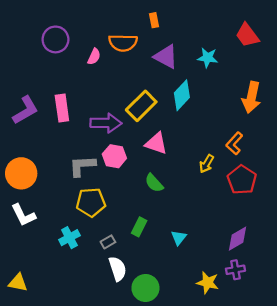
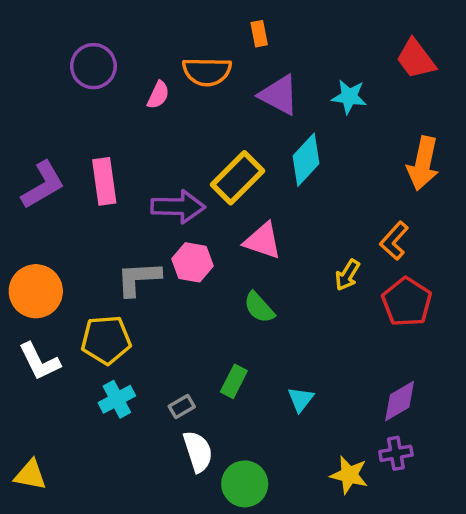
yellow pentagon: (91, 202) -> (106, 340), moved

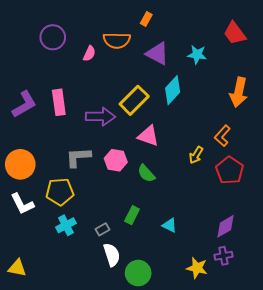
orange rectangle: (259, 34) -> (146, 19), turned 40
pink hexagon: (192, 262) -> (116, 160), moved
cyan triangle: (301, 399) -> (170, 225), turned -42

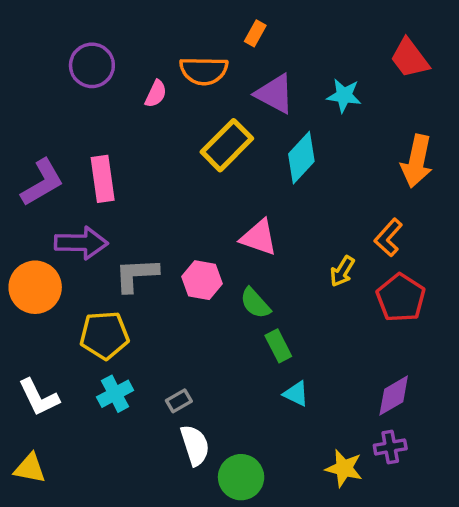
yellow rectangle: (134, 100) -> (227, 145), moved
purple arrow: (101, 117) -> (81, 243), moved
white L-shape: (22, 204) -> (39, 397), moved
green rectangle: (132, 215) -> (278, 346), moved, turned -54

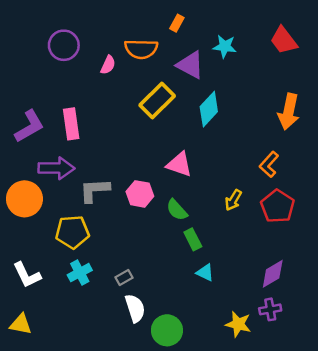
cyan star: (344, 96) -> (225, 46), moved
yellow arrow: (342, 271) -> (233, 200), moved

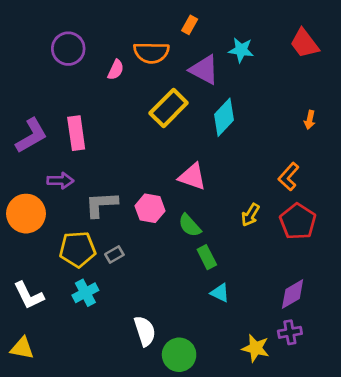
orange arrow: (289, 112) -> (310, 120), size x0.5
purple arrow: (56, 168) -> (60, 181), size x0.7
gray rectangle: (124, 277) -> (114, 254), moved

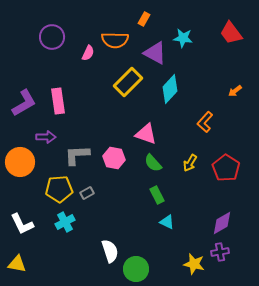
orange arrow: (310, 120) -> (235, 91), turned 40
orange L-shape: (289, 177) -> (205, 122), moved
green semicircle: (190, 225) -> (153, 163), moved

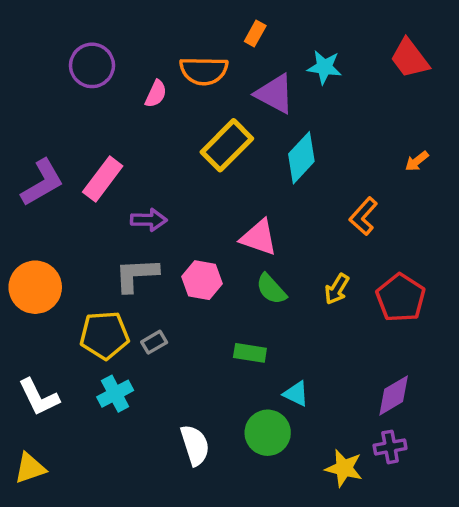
pink rectangle: (58, 101) -> (103, 179), turned 45
purple arrow: (46, 137) -> (149, 220), moved
green rectangle: (157, 195) -> (250, 353), moved, turned -54
yellow triangle: (17, 264) -> (30, 468), turned -30
green circle: (136, 269) -> (268, 433), moved

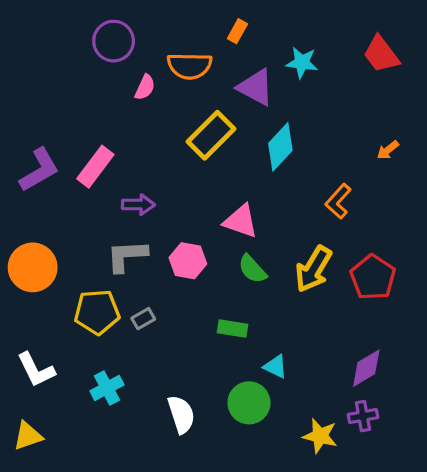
purple circle: (92, 65) -> (114, 41), moved
yellow arrow: (337, 289) -> (313, 269), size x1.6
cyan cross: (115, 394) -> (107, 388), moved

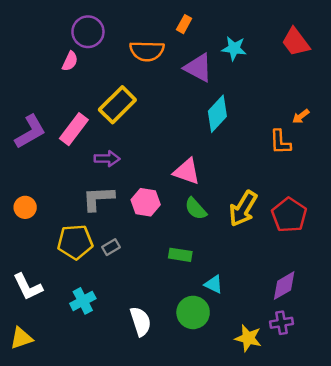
pink semicircle: (145, 87) -> (70, 61), moved
yellow rectangle: (211, 135) -> (117, 105), moved
orange L-shape: (338, 201) -> (280, 142), moved, turned -44
orange circle: (33, 267) -> (25, 207), size x0.6

